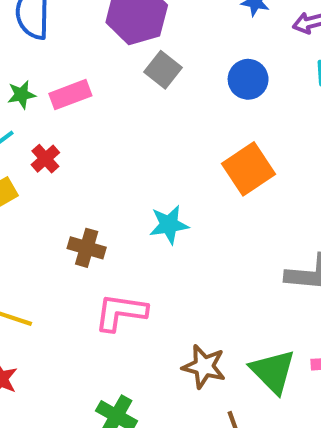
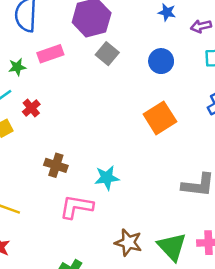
pink rectangle: (70, 95) -> (50, 54), moved
cyan star: (169, 225) -> (107, 178), moved

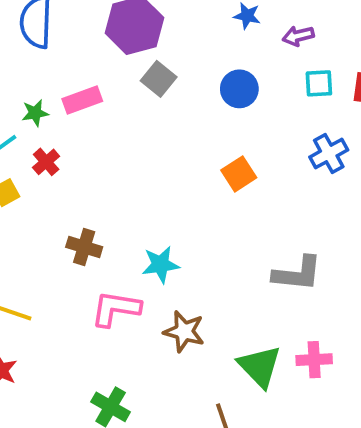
pink rectangle: (50, 54) -> (82, 100), moved
green star: (17, 67) -> (35, 113), moved
orange square: (160, 118) -> (239, 174), size x0.7
brown star: (128, 243) -> (184, 331), moved

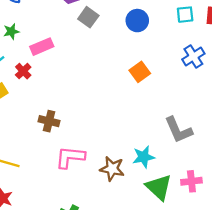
pink rectangle: (82, 100) -> (42, 47), moved
green star: (35, 113) -> (11, 31), moved
cyan star: (161, 265) -> (144, 157), moved
gray L-shape: (297, 274) -> (178, 130), turned 64

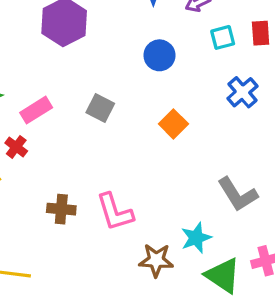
gray square: (88, 17) -> (100, 108), moved
pink L-shape: (70, 157) -> (115, 212), moved, turned -104

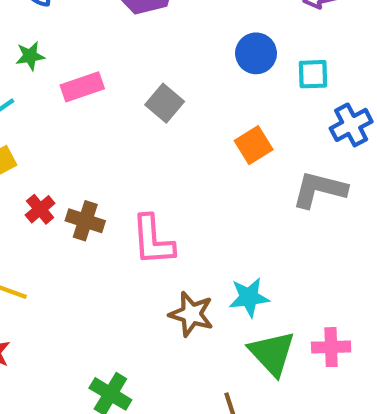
cyan square: (223, 37) -> (313, 74), moved
red cross: (16, 147) -> (40, 209), moved
gray L-shape: (238, 194) -> (319, 190), moved, turned 123

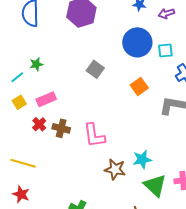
blue circle: (256, 53) -> (137, 42), size x1.5
green star: (30, 56) -> (36, 64), moved
pink rectangle: (82, 87) -> (46, 99), moved

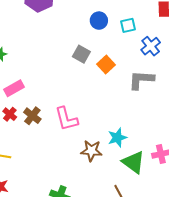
blue circle: (137, 42) -> (99, 21), size x0.6
gray square: (95, 69) -> (81, 54), moved
brown cross: (61, 128) -> (32, 116), turned 30

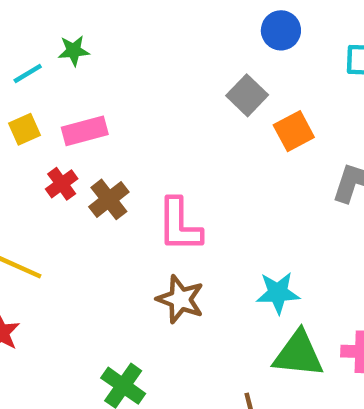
blue circle: (99, 21) -> (281, 30), moved
brown star: (91, 151) -> (180, 299), moved
green triangle: (133, 162) -> (298, 354), turned -45

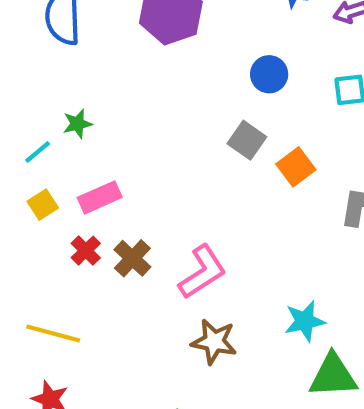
pink L-shape: (179, 225) -> (202, 272), turned -114

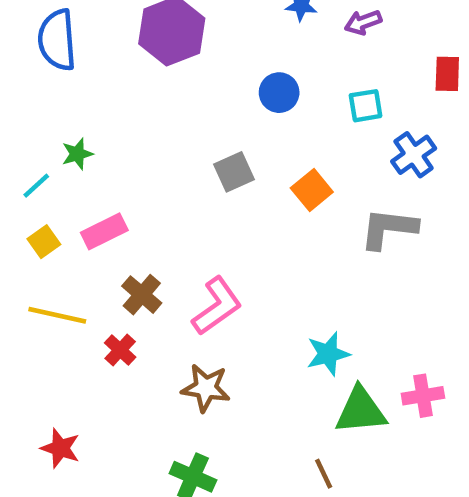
gray square: (247, 140) -> (234, 172), moved, turned 33
red cross: (86, 251) -> (120, 350), moved
yellow line: (53, 334) -> (57, 315), moved
brown star: (214, 342) -> (206, 388), moved

